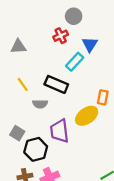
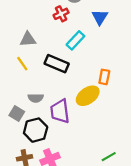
blue triangle: (90, 44) -> (100, 17), moved
gray triangle: (18, 47) -> (28, 39), moved
gray semicircle: (40, 104) -> (36, 98), moved

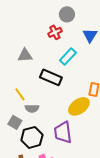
yellow line: (22, 64) -> (20, 94), moved
purple trapezoid: (60, 111) -> (63, 132), moved

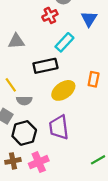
black rectangle: (51, 77) -> (45, 66), turned -35
yellow ellipse: (79, 106) -> (63, 90), moved

